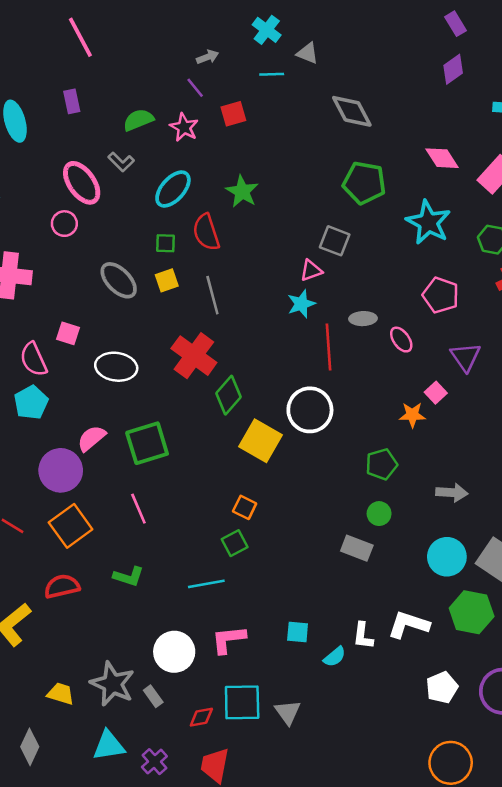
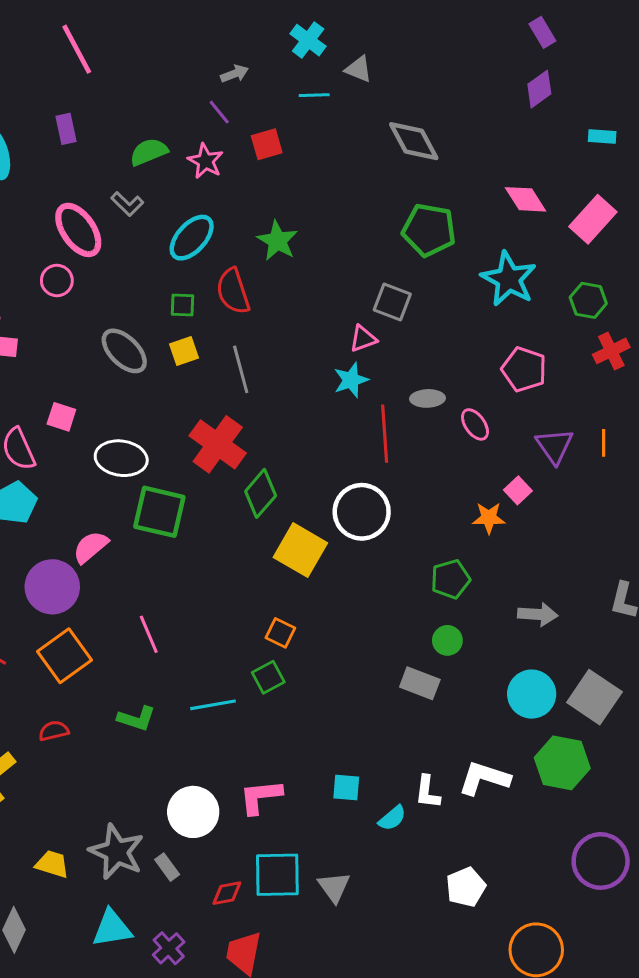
green square: (147, 443) -> (159, 512), moved, turned 30
cyan line: (206, 584) -> (213, 705), moved
red semicircle: (62, 586) -> (54, 731), size x0.7
white pentagon: (442, 688) -> (466, 887), moved

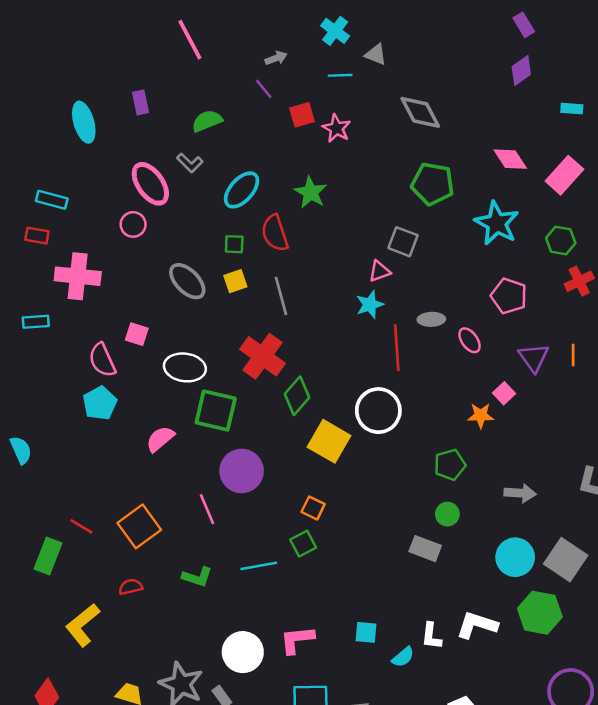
pink line: (77, 49) -> (190, 40), moved
pink star: (205, 161) -> (336, 128), moved
purple circle: (52, 587) -> (242, 471), moved

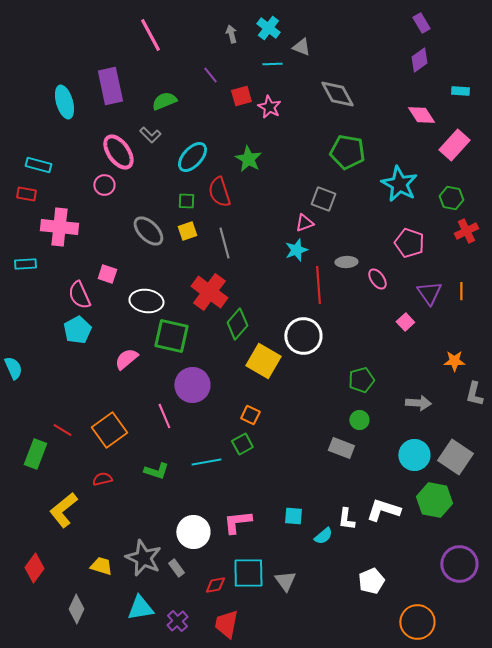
gray arrow: (276, 58) -> (231, 34), moved, turned -84
purple rectangle: (140, 102) -> (110, 86), size x1.8
pink diamond: (510, 159) -> (421, 115), moved
orange star: (481, 415) -> (454, 361), moved

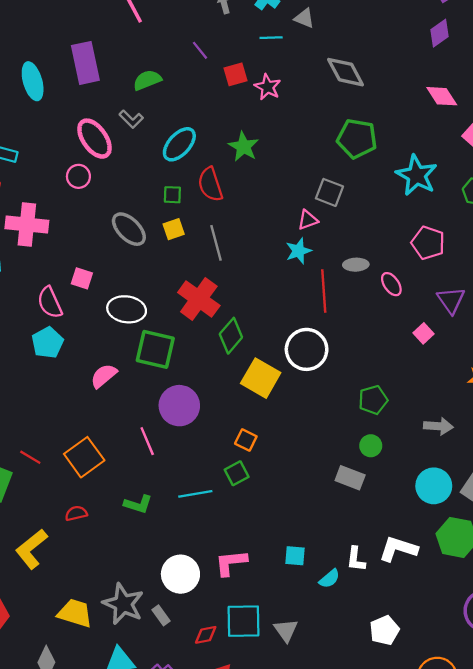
yellow trapezoid: (101, 566) -> (75, 613), size x1.4

